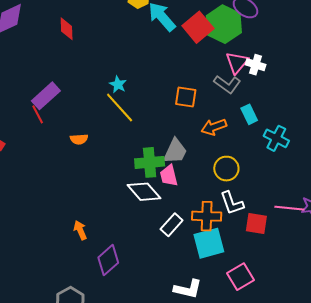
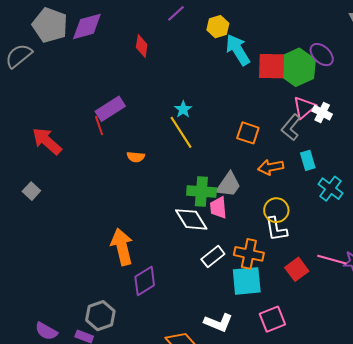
red square: (198, 27) -> (272, 66), turned 32
gray L-shape: (227, 84) -> (291, 127), turned 84
white L-shape: (232, 203) -> (276, 229), moved
red square: (256, 223) -> (297, 269), turned 35
orange arrow: (80, 230) -> (122, 247), size x1.8

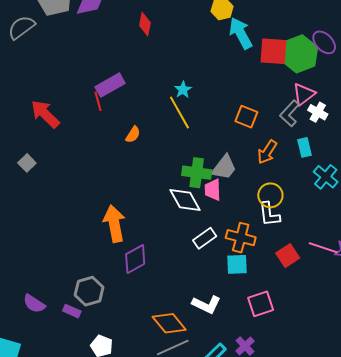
white cross: (322, 113) -> (318, 112), moved
orange semicircle: (136, 157) -> (133, 135), turned -66
orange arrow: (271, 167) -> (267, 152), turned -50
cyan square: (247, 281) -> (237, 264), size x0.7

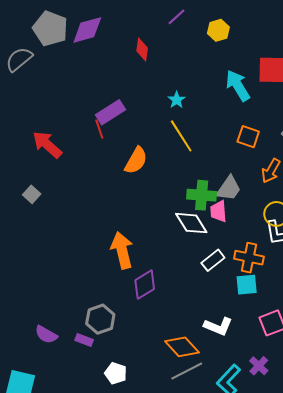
cyan arrow: (241, 33) -> (238, 86), moved
cyan star: (183, 90) -> (177, 100), moved
orange semicircle: (133, 135) -> (136, 160), size x1.6

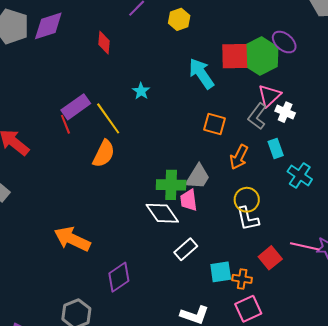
yellow line: (181, 136) -> (108, 118), moved
orange arrow: (122, 250) -> (72, 239), moved, turned -48
orange cross: (249, 258) -> (242, 279), moved, size x0.7

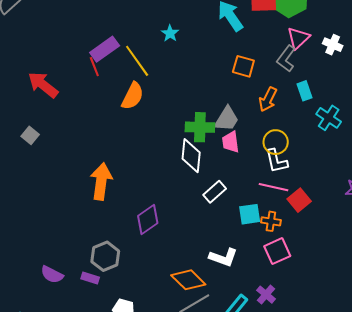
white cross: (285, 112) -> (333, 45), moved
pink trapezoid: (189, 200) -> (231, 142), moved
white diamond: (162, 213) -> (191, 156), turned 40
orange arrow: (72, 239) -> (101, 181), turned 72
pink line: (305, 246) -> (274, 187), moved

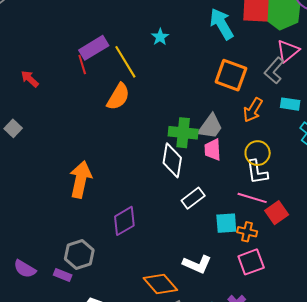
orange square: (243, 66) -> (231, 75), size x1.4
red arrow: (43, 85) -> (30, 79), size x0.6
cyan rectangle: (305, 91) -> (290, 104), turned -66

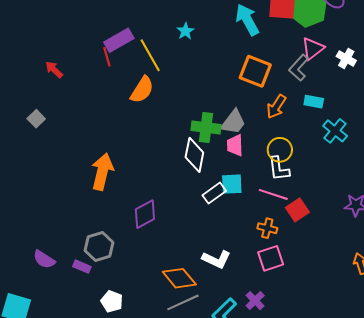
cyan square: (226, 223) -> (232, 184), moved

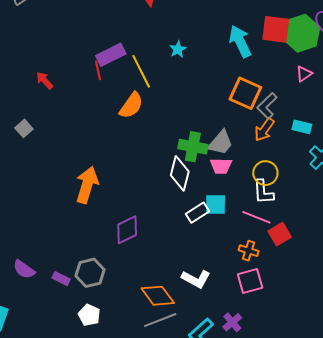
pink triangle: (313, 49) -> (304, 74), size x0.7
gray L-shape: (299, 68) -> (267, 106), moved
pink trapezoid: (235, 145) -> (221, 166), turned -90
gray hexagon: (99, 247) -> (90, 273), moved

